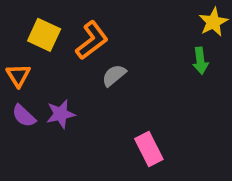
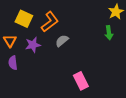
purple star: (61, 114) -> (33, 45), moved
purple semicircle: (24, 116) -> (13, 63), turned 40

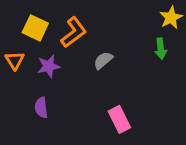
gray semicircle: (62, 41) -> (103, 60), moved
purple semicircle: (13, 63) -> (41, 108), moved

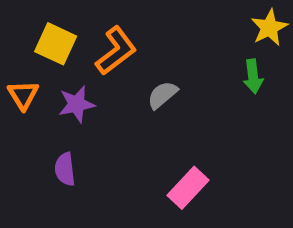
pink rectangle: (119, 119) -> (188, 188), turned 70

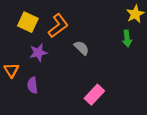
orange triangle: (23, 95) -> (11, 70), moved
gray semicircle: (162, 95) -> (82, 48), turned 84

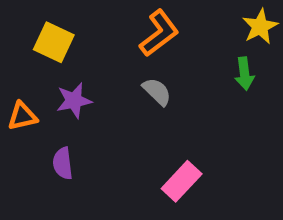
orange L-shape: (58, 26) -> (159, 33), moved
orange triangle: (11, 70) -> (22, 116), moved, turned 49

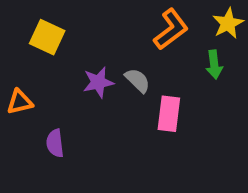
orange L-shape: (159, 33) -> (171, 29), moved
purple star: (74, 101) -> (98, 82), moved
pink rectangle: (182, 181) -> (169, 114), moved, turned -36

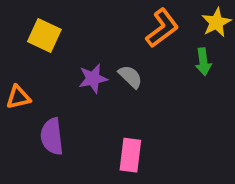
pink rectangle: (169, 114) -> (130, 155), moved
purple semicircle: (55, 143) -> (52, 136), size x1.4

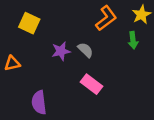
purple semicircle: (52, 136) -> (39, 102), moved
pink rectangle: (130, 155) -> (91, 84), moved, turned -60

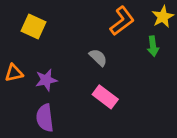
purple star: (61, 51) -> (46, 80), moved

